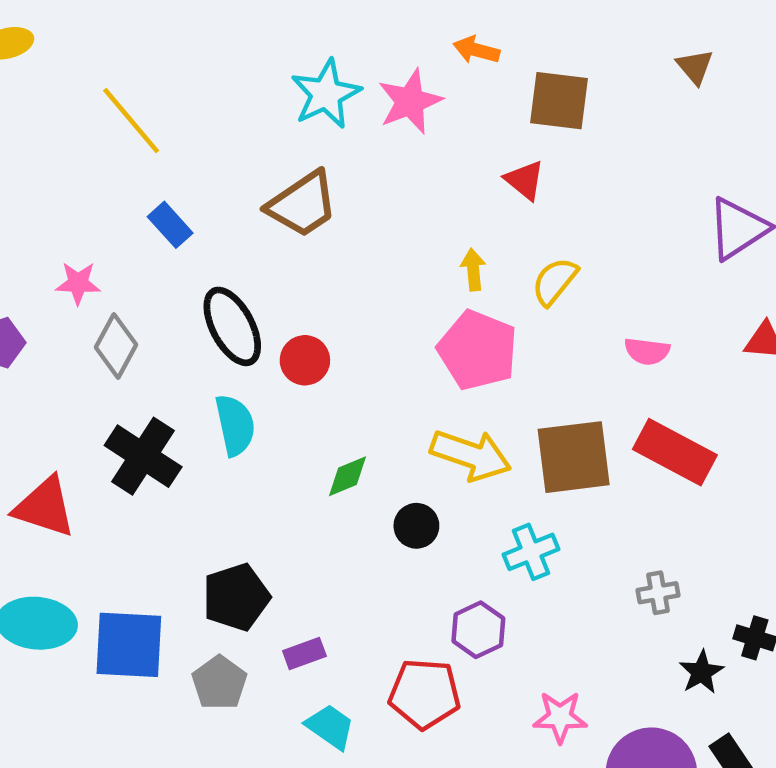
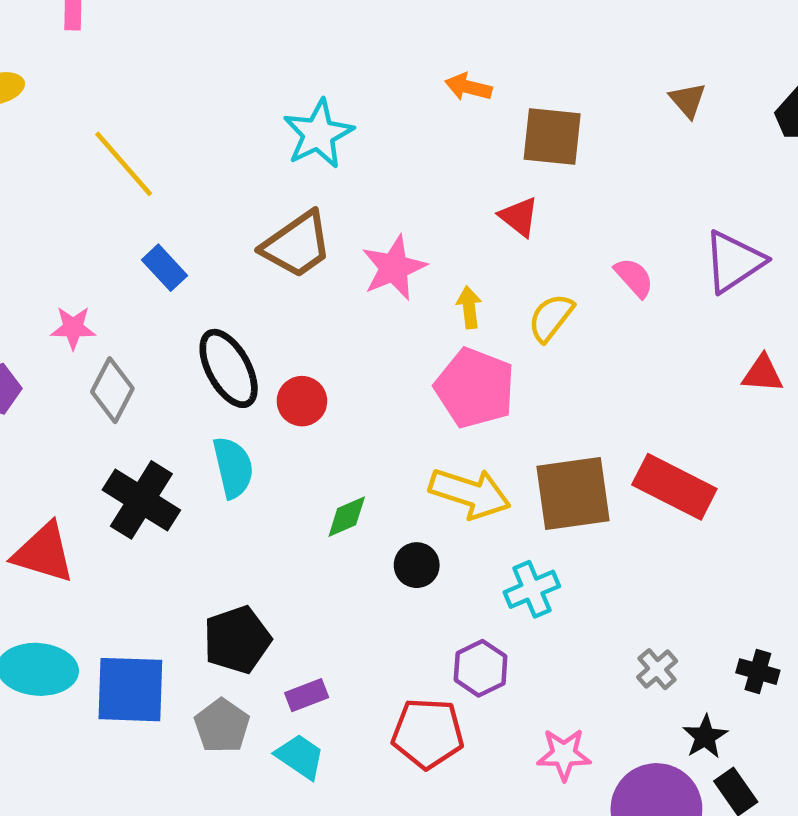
pink star: (410, 101) -> (394, 268), moved
pink semicircle: (647, 351) -> (634, 278), moved, turned -138
gray cross: (658, 593) -> (657, 669), moved, turned -30
black star: (701, 672) -> (705, 737), moved
cyan trapezoid: (330, 727) -> (300, 757), moved

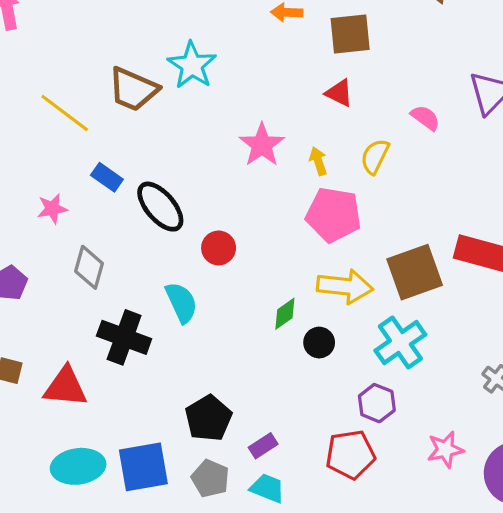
brown trapezoid: (297, 245) -> (133, 89), moved, turned 70
pink star: (73, 328) -> (52, 209), moved
black ellipse: (229, 368) -> (160, 207), moved
green diamond: (347, 517) -> (285, 314), moved
cyan cross: (532, 589) -> (400, 343), size x1.4

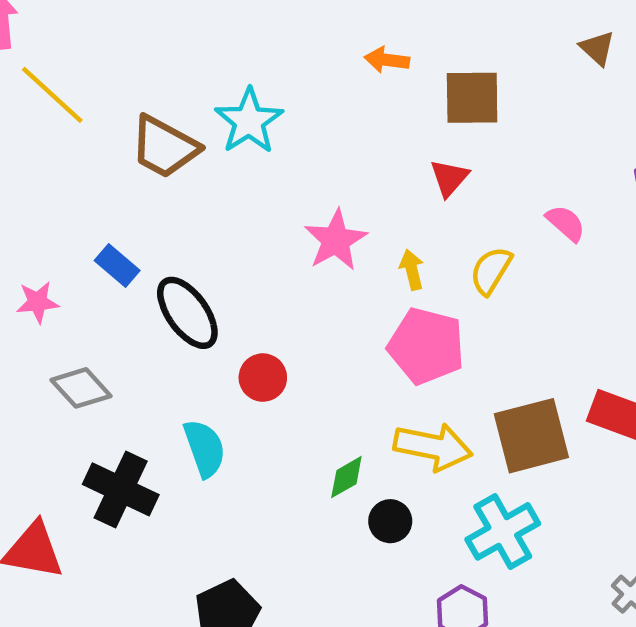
red triangle: (339, 93) -> (449, 178), turned 40
yellow line: (65, 113) -> (52, 95), moved
gray diamond: (89, 267) -> (81, 388), turned -63

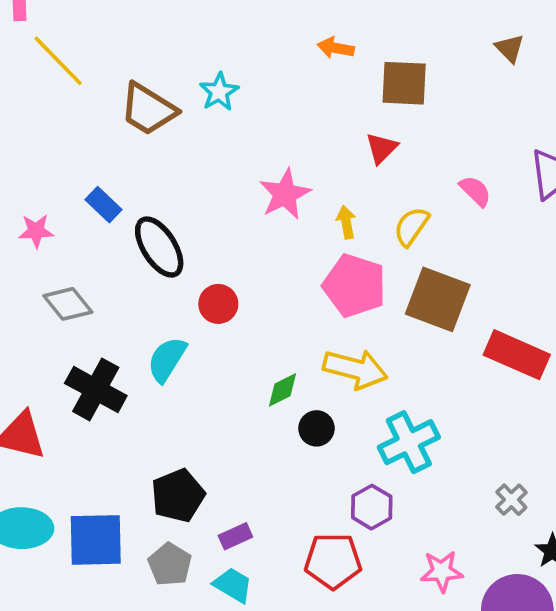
cyan star: (249, 121) -> (219, 92), size x0.7
brown square: (531, 436) -> (438, 299), moved, turned 32
cyan semicircle: (205, 448) -> (167, 359), turned -132

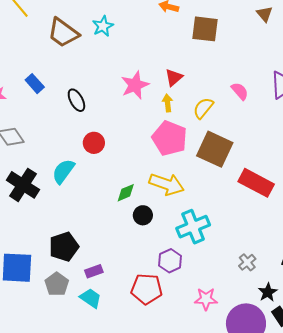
red triangle: (382, 148) -> (174, 77), moved
black ellipse: (159, 247) -> (76, 100), moved, size x0.7

